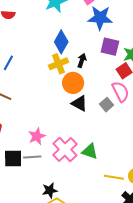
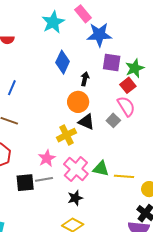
yellow cross: (58, 64) -> (66, 135), moved
yellow line: (114, 177) -> (124, 176), moved
black star: (50, 190) -> (75, 198), moved

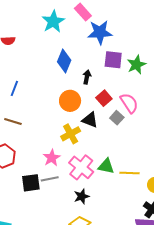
red square: (128, 85) -> (104, 98), moved
orange circle: (78, 102) -> (70, 101), moved

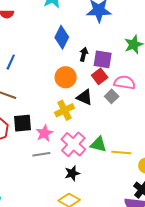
purple square: (113, 60) -> (103, 59), moved
pink semicircle: (129, 103) -> (125, 82), turned -50
black square: (31, 183) -> (22, 123), moved

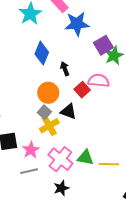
black arrow: (84, 54) -> (65, 69), turned -32
purple square: (103, 59) -> (103, 45), moved, turned -36
pink semicircle: (125, 82) -> (99, 81), moved
gray square: (112, 96) -> (44, 112), moved

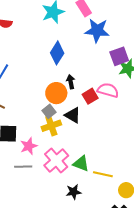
black arrow: (65, 69) -> (71, 82), moved
black star: (61, 188) -> (74, 192), moved

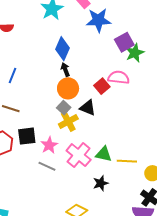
black arrow: (71, 82) -> (65, 70), moved
gray line: (23, 167) -> (47, 166), turned 36

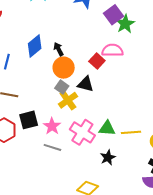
blue diamond: (62, 49) -> (35, 46), moved, turned 35

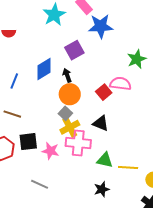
purple square: (114, 15) -> (74, 50), moved
black triangle: (86, 84) -> (101, 123), moved
pink star: (52, 126) -> (51, 151), turned -30
pink cross: (82, 132) -> (78, 143), moved, turned -35
gray line: (52, 147) -> (40, 184), moved

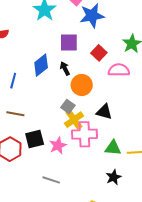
purple square: (74, 50) -> (69, 42), turned 36
red square: (104, 92) -> (99, 53), moved
orange circle: (70, 94) -> (82, 85), moved
pink star: (51, 151) -> (58, 145), turned -30

